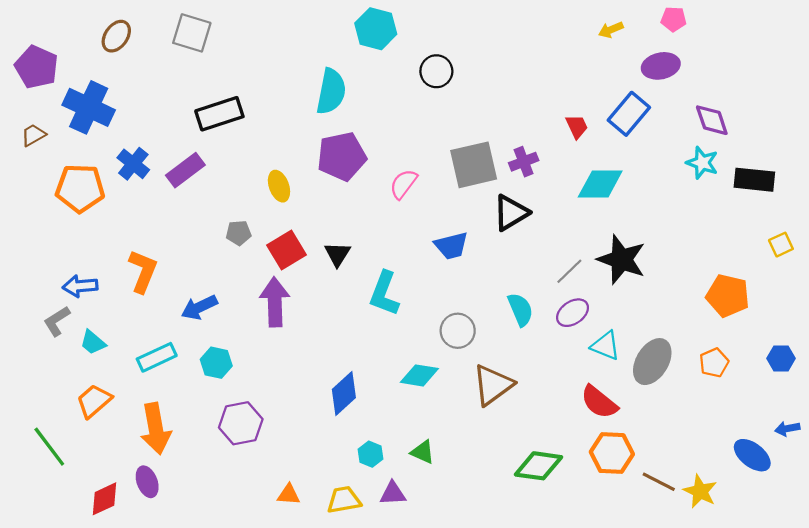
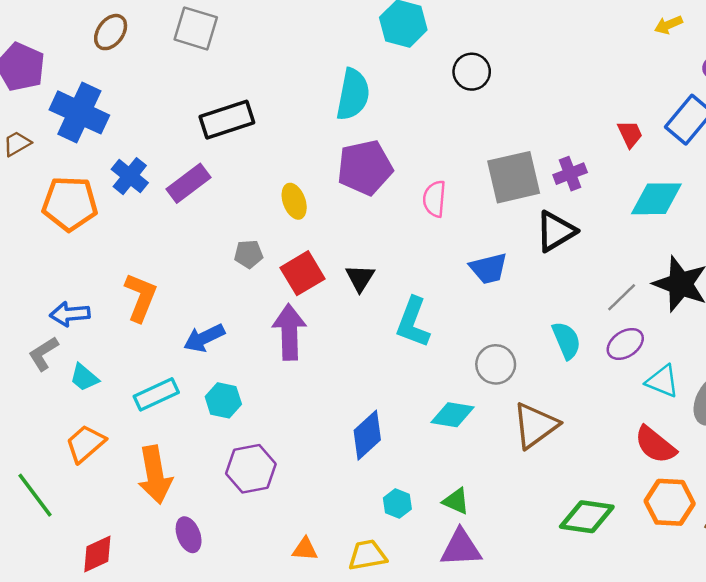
pink semicircle: (403, 184) -> (434, 199), turned -32
purple ellipse: (147, 482) -> (189, 535), moved
purple triangle: (393, 493) -> (461, 548), moved, size x1.4

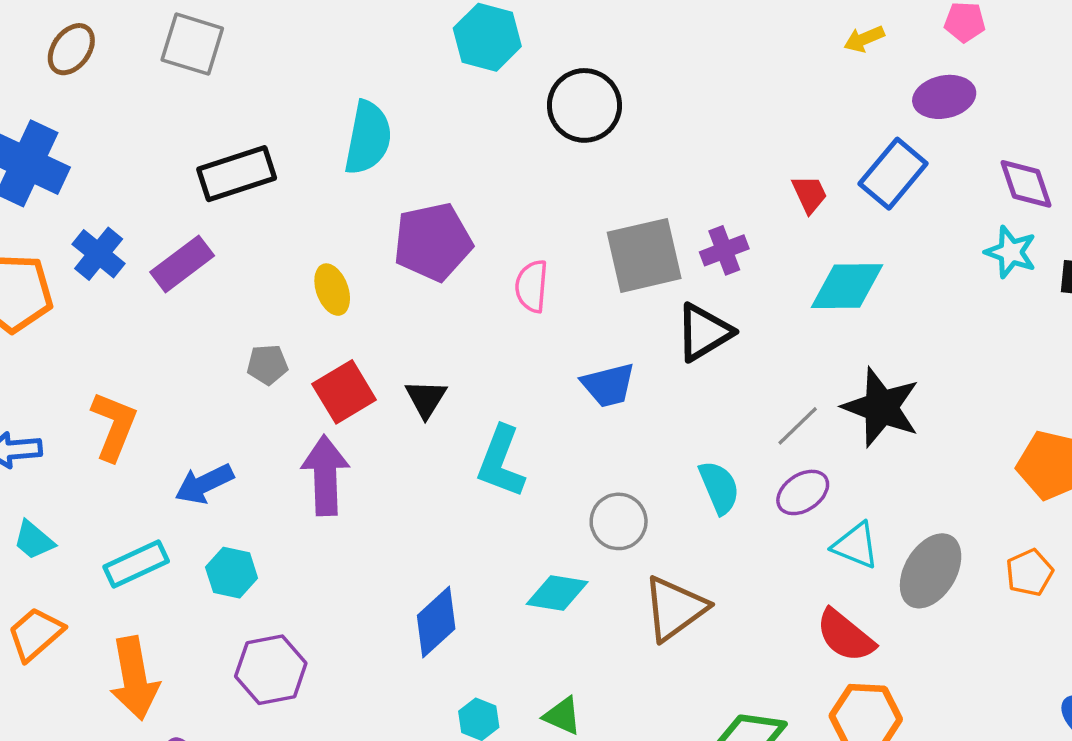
black circle: (472, 72) -> (584, 105), size x1.4
cyan semicircle: (353, 94) -> (368, 138), moved

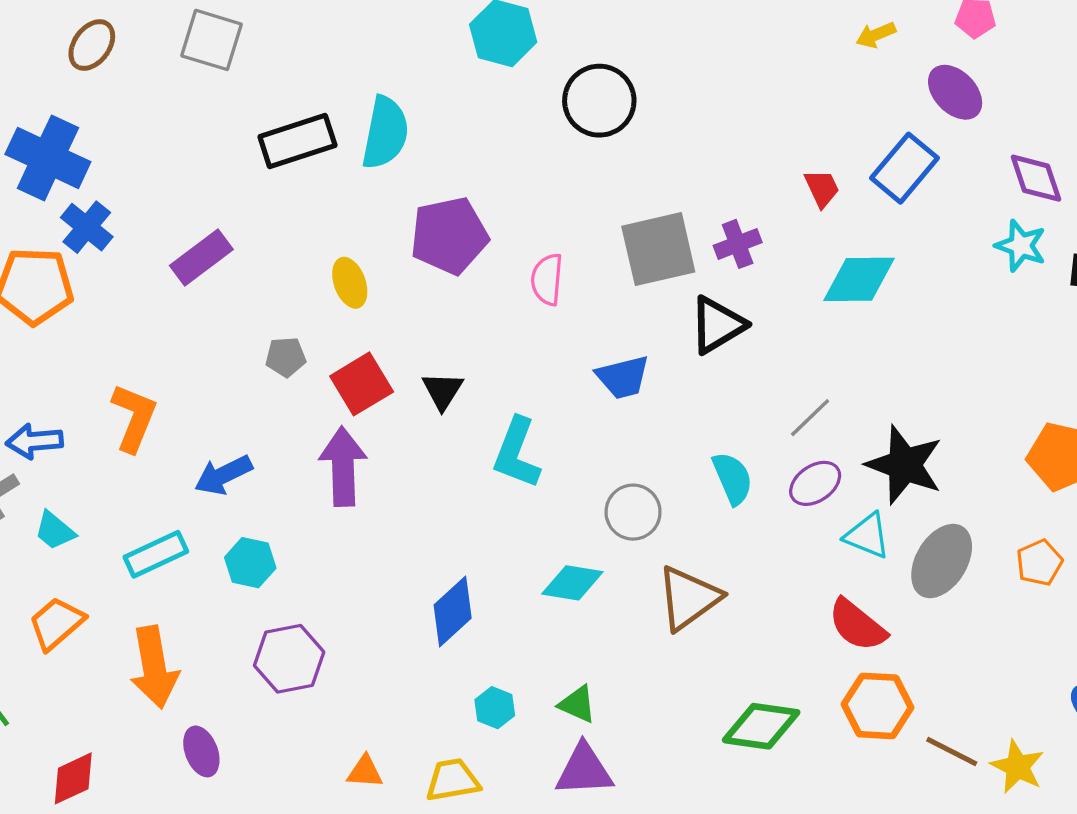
purple ellipse: (944, 97) -> (955, 92), turned 58
black rectangle: (237, 174) -> (297, 141), moved
blue cross: (99, 254) -> (87, 227), moved
black star: (881, 407) -> (904, 465), moved

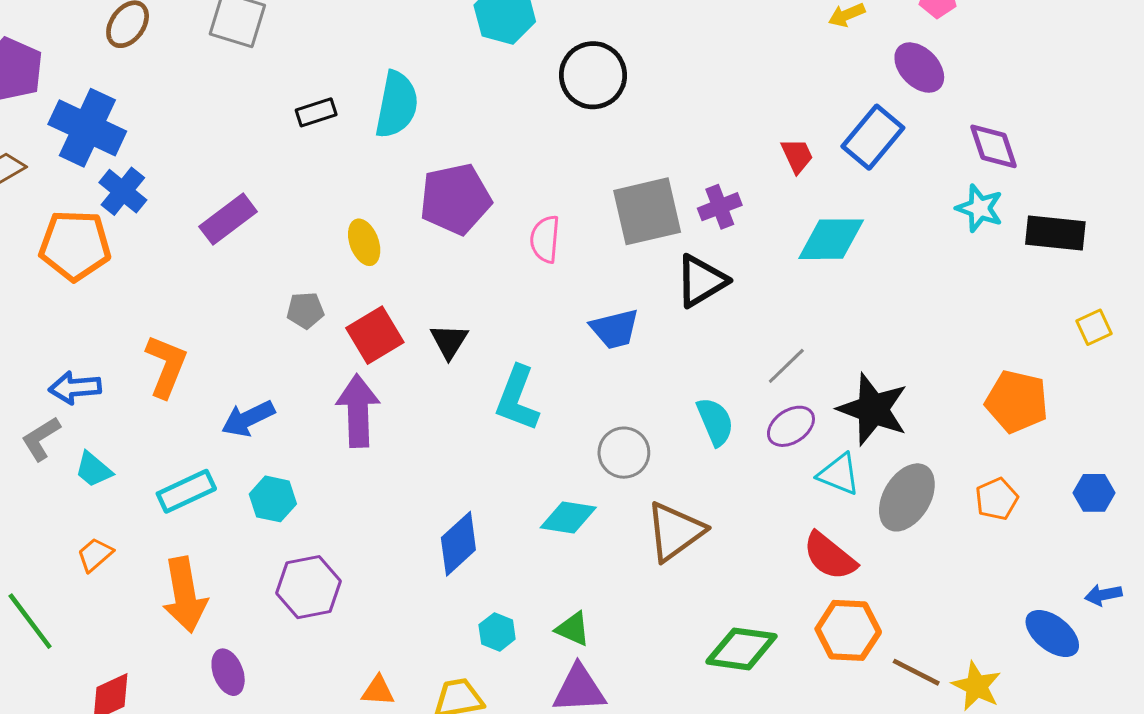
black rectangle: (297, 141) -> (316, 112), size x0.6
orange trapezoid: (56, 623) -> (95, 555), size x0.7

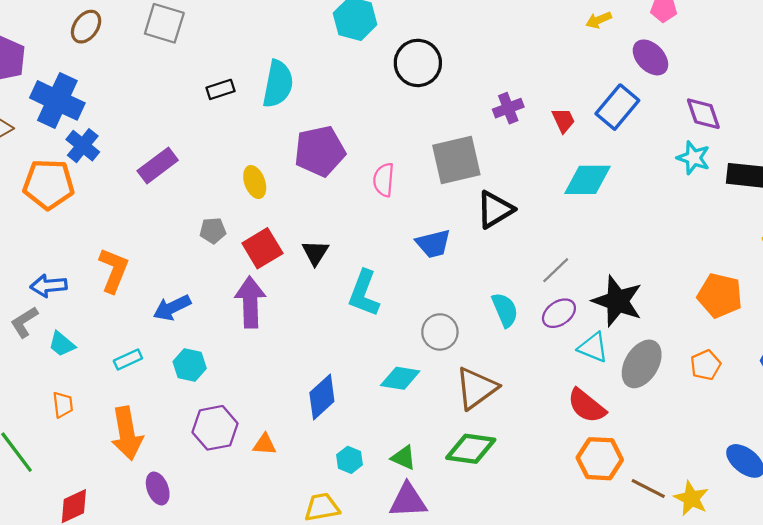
purple cross: (720, 207) -> (508, 108), moved
cyan rectangle: (186, 491) -> (128, 360), size x0.7
orange trapezoid: (95, 555) -> (63, 405), turned 124
green diamond: (741, 649) -> (471, 449), moved
orange triangle: (378, 691) -> (265, 444), moved

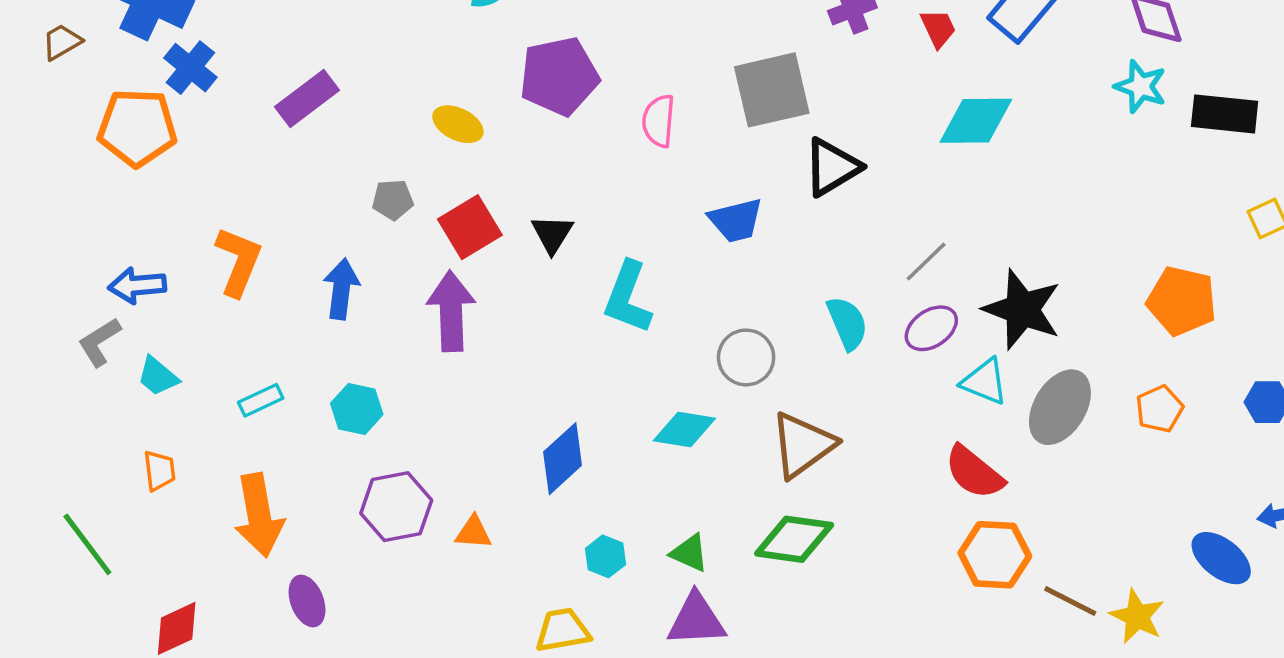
yellow ellipse: (255, 182) -> (458, 124), turned -44
blue arrow: (172, 308) -> (341, 289), moved, turned 123

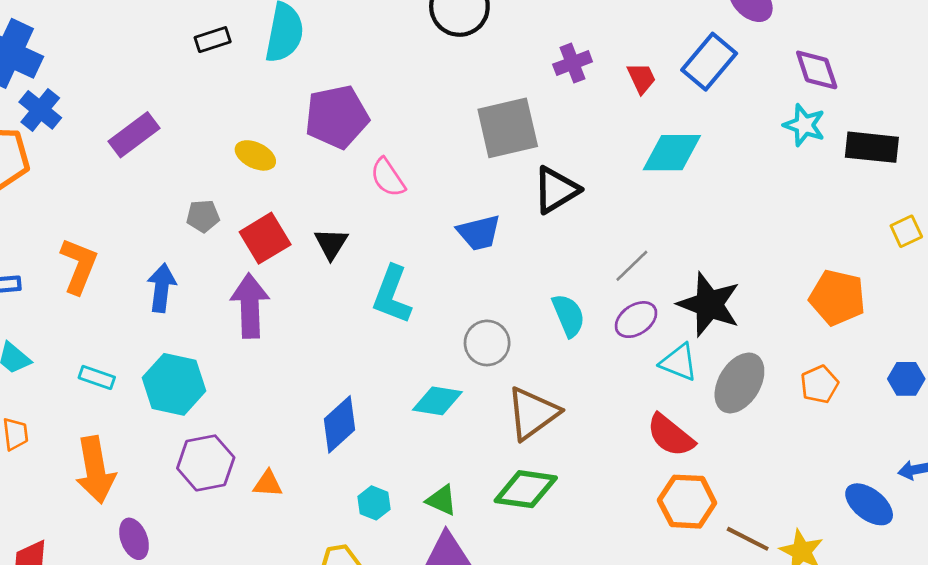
pink semicircle: (659, 121) -> (388, 177), moved, turned -39
cyan rectangle: (261, 400) -> (97, 377), turned 44
cyan hexagon: (357, 409) -> (174, 384), size x1.5

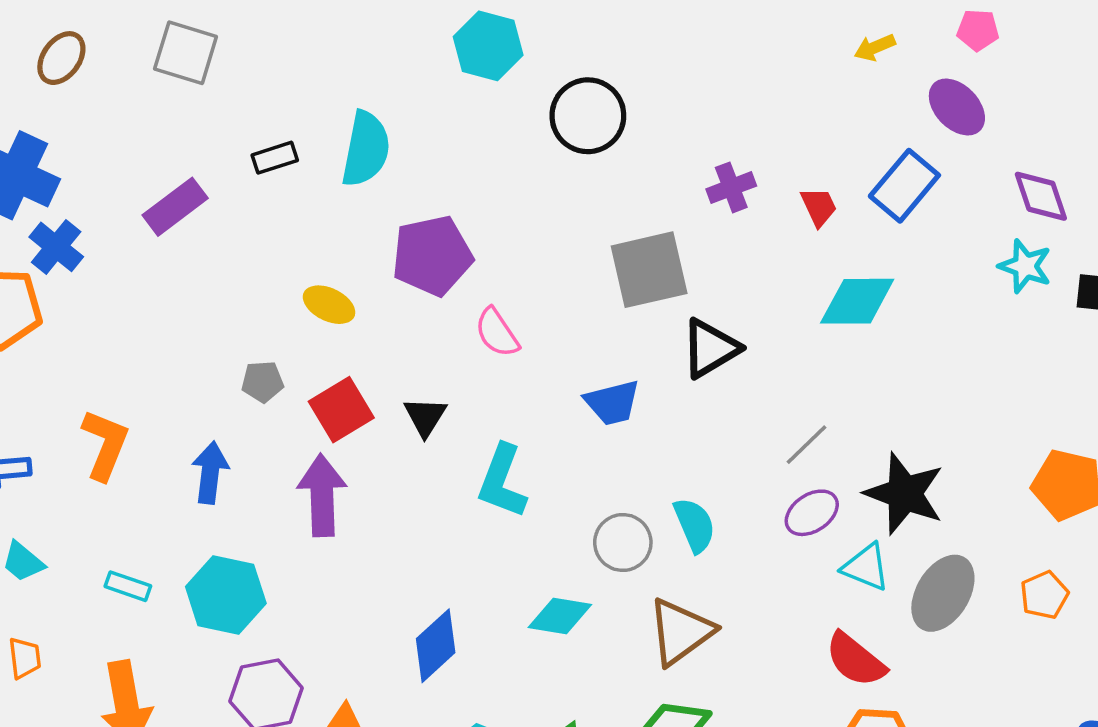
purple rectangle: (134, 135) -> (175, 207), moved
cyan semicircle: (568, 315) -> (695, 525), moved

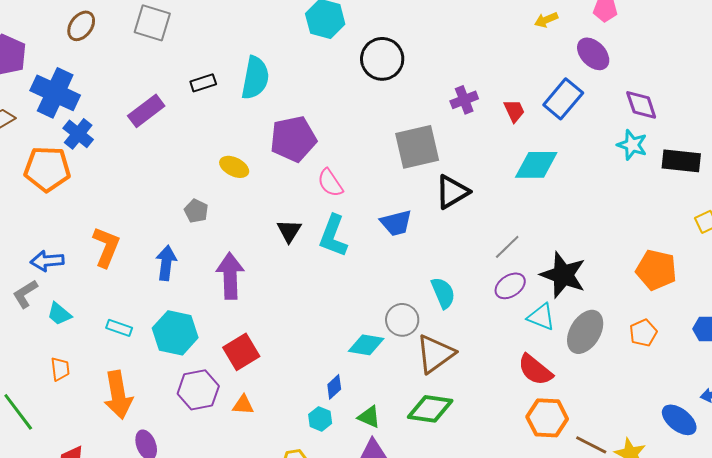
gray pentagon: (263, 382) -> (196, 211), turned 30
red square: (341, 410) -> (241, 352), moved
cyan L-shape: (502, 481) -> (333, 236), moved
gray circle: (623, 543) -> (402, 320), moved
blue diamond: (436, 646) -> (334, 387), moved, size x0.6

